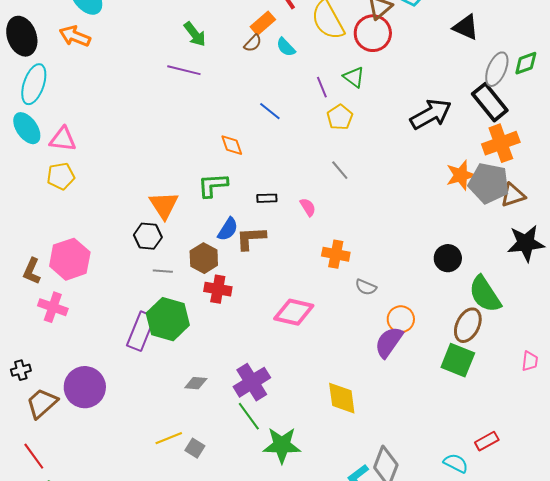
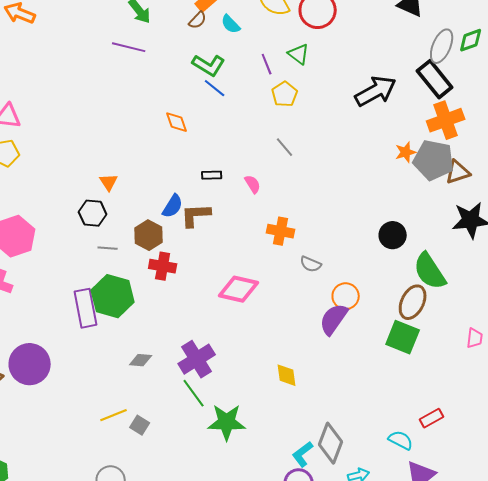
orange star: (461, 175) -> (406, 152), size x0.7
green L-shape: (213, 185) -> (209, 65), moved, turned -144
orange triangle: (164, 205) -> (109, 182), size x0.6
purple rectangle: (141, 331) -> (86, 308), turned -33
yellow diamond: (342, 398) -> (287, 375), size x0.7

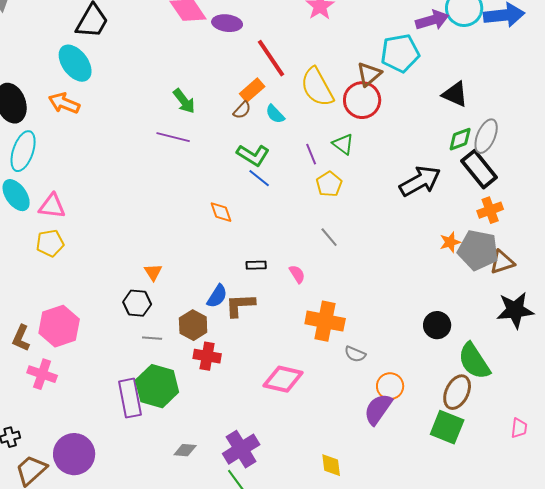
green diamond: (471, 40) -> (460, 139), moved
orange cross: (446, 120) -> (490, 210), size x0.7
orange cross: (281, 231) -> (325, 321), size x1.4

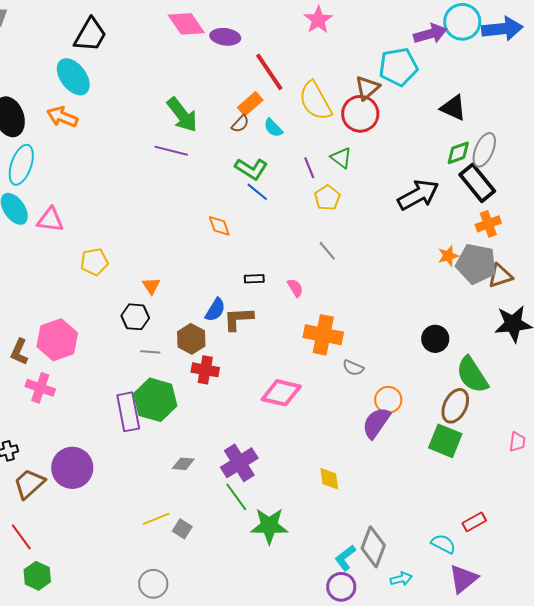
green arrow: (184, 101) -> (182, 115), size x1.4
yellow pentagon: (50, 243) -> (94, 262), moved

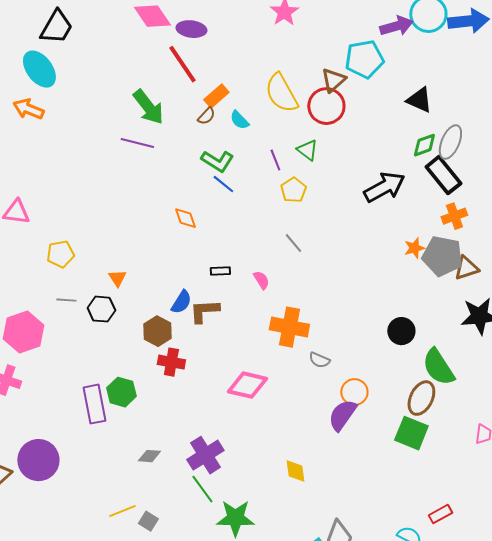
red line: (269, 72) -> (182, 64), moved
gray line: (150, 352) -> (66, 300), moved
green hexagon: (155, 400) -> (121, 392), size x0.7

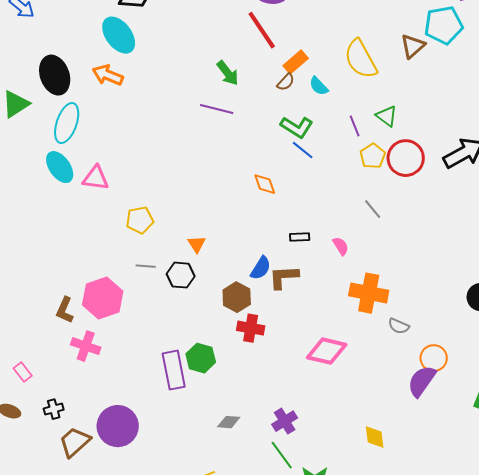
red circle: (326, 106) -> (406, 158), moved
green arrow: (148, 107) -> (228, 73), size x0.7
purple cross: (205, 455) -> (285, 421), size x0.7

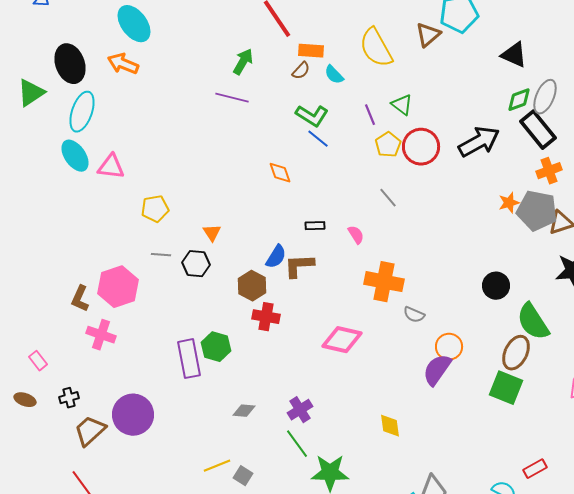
orange rectangle: (296, 62) -> (311, 51), turned 45
green arrow: (228, 73) -> (243, 62), turned -112

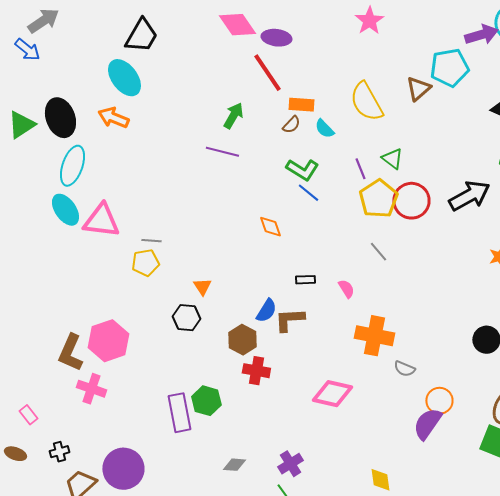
green triangle: (31, 93) -> (21, 125), moved
yellow pentagon: (388, 145) -> (378, 199), size x1.5
pink triangle: (111, 167) -> (101, 221), size x1.4
gray line: (161, 255) -> (151, 241), moved
brown L-shape: (80, 299) -> (70, 353), size x1.4

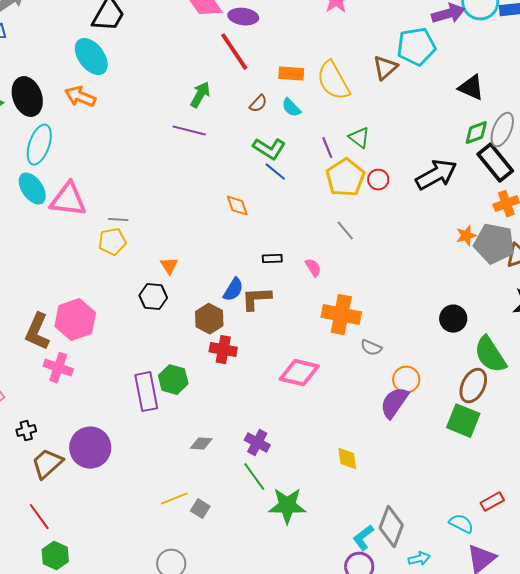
orange rectangle: (301, 105) -> (291, 74), moved
red circle: (411, 201) -> (378, 180), size x0.6
purple cross: (290, 464) -> (257, 443), turned -30

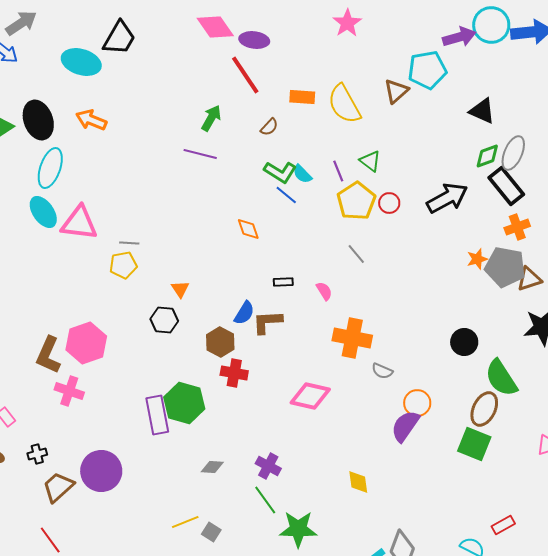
cyan ellipse: (91, 57) -> (81, 62), moved, turned -36
cyan semicircle: (291, 108) -> (302, 174), moved
green hexagon: (173, 380) -> (184, 403), size x1.4

